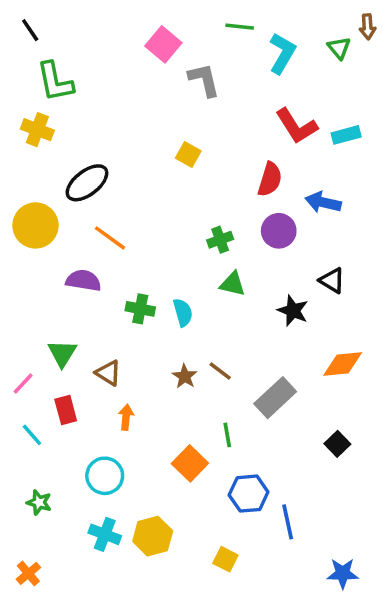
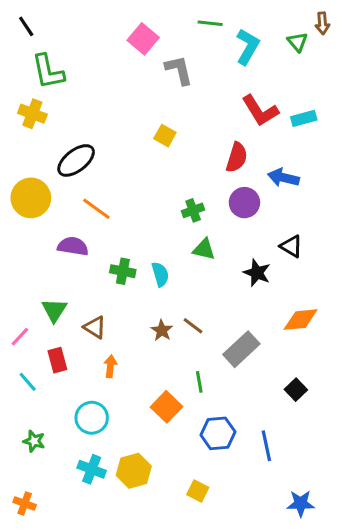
blue line: (288, 522) -> (266, 446), moved
orange cross: (28, 573) -> (25, 504), turned -30

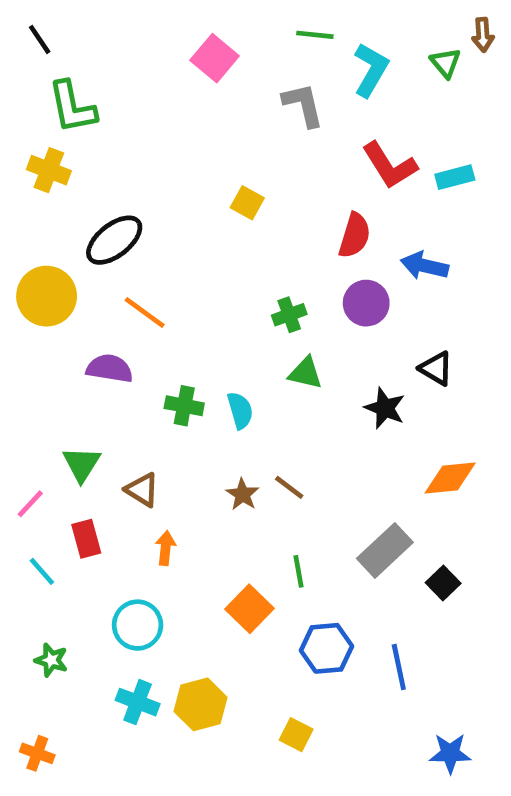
gray L-shape: (179, 70) -> (303, 105), moved
gray rectangle: (241, 349) -> (385, 550), moved

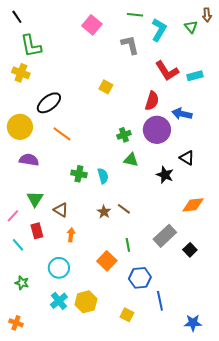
purple circle: (366, 303) -> (157, 130), size x1.4
purple semicircle: (110, 368) -> (29, 160), moved
blue line: (399, 667) -> (160, 301), moved
cyan cross: (138, 702) -> (59, 301), turned 30

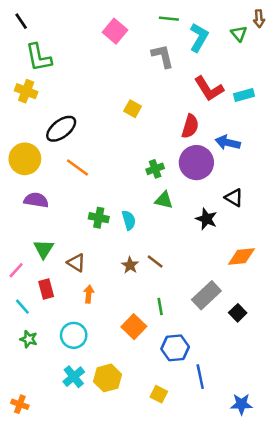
green star: (22, 283) -> (29, 339), moved

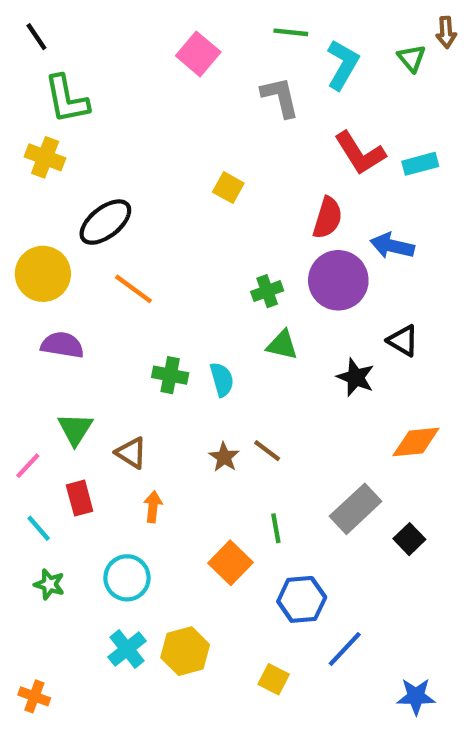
blue line: (200, 377) -> (345, 649), turned 55

